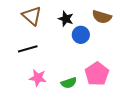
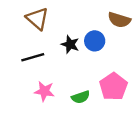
black star: (66, 19) -> (70, 44), moved

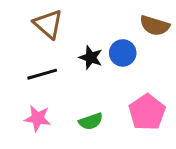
pink star: (44, 91) -> (38, 118), moved
green semicircle: (81, 97) -> (91, 121), moved

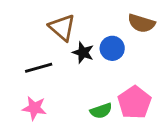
brown triangle: (48, 24) -> (62, 27), moved
green semicircle: (91, 121) -> (101, 111), moved

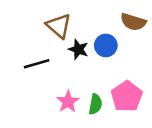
pink star: (34, 108) -> (68, 102), moved, turned 30
green semicircle: (101, 111) -> (95, 104), turned -60

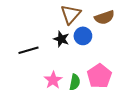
brown semicircle: (133, 22) -> (104, 17), turned -36
brown triangle: (59, 26) -> (71, 14), moved, turned 30

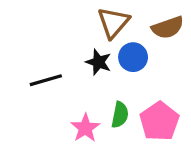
green semicircle: (75, 82) -> (120, 115), moved

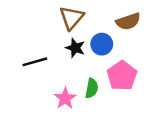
brown triangle: (113, 23) -> (71, 18), moved
pink pentagon: (159, 121) -> (122, 76), moved

